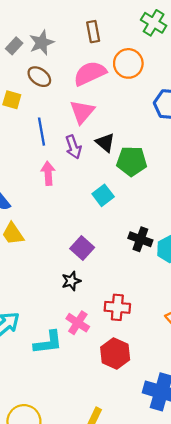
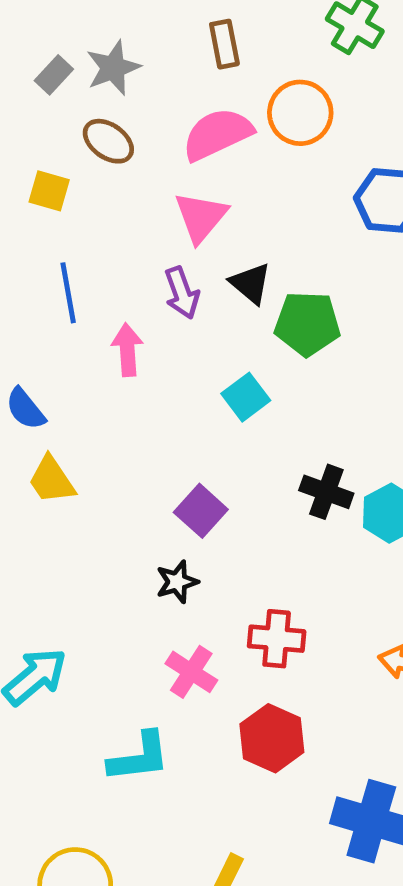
blue line: (42, 132) -> (68, 293), moved
cyan L-shape: (48, 343) -> (139, 757), moved

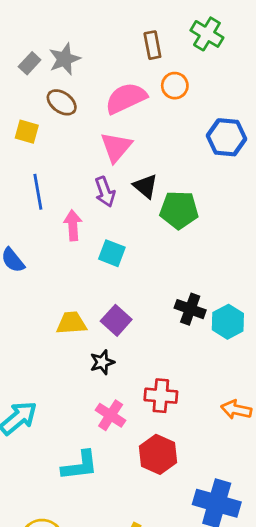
brown rectangle: (224, 44) -> (152, 45), moved
orange circle: (300, 113) -> (175, 86), size x0.7
cyan square: (246, 397) -> (112, 253), moved, turned -32
yellow trapezoid: (52, 480) -> (71, 323), moved, turned 120

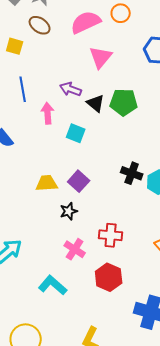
pink triangle: (116, 147) -> (101, 57), moved
black triangle: (145, 186) -> (96, 103), moved
purple arrow: (105, 192) -> (71, 89), turned 130
cyan L-shape: (80, 466) -> (53, 285), turned -132

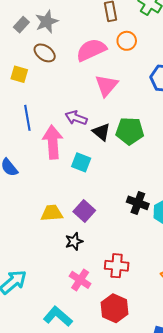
pink arrow: (48, 113) -> (53, 142), size x1.5

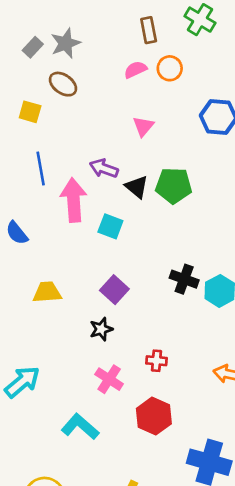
pink semicircle: (91, 50) -> (135, 70), moved, size x0.6
pink triangle: (106, 85) -> (143, 126), size x0.7
yellow trapezoid: (52, 213) -> (47, 292), moved
red cross: (117, 266) -> (157, 361), size x0.7

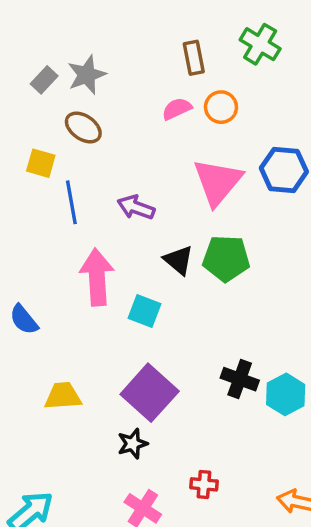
pink triangle: (143, 126) -> (218, 182), moved, size x1.8
blue line: (41, 168) -> (71, 202), moved
purple arrow: (104, 168) -> (136, 207), moved
purple square: (114, 290) -> (150, 393), size x1.5

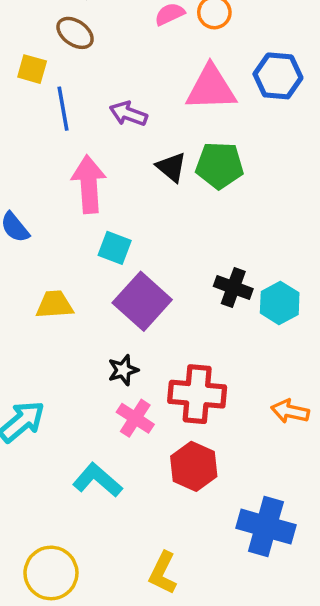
pink triangle: (218, 182) -> (211, 88), turned 48
cyan square: (144, 311) -> (115, 248), moved
black star: (133, 444) -> (123, 370), moved
red cross: (204, 484) -> (197, 394), size x2.0

